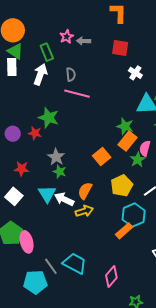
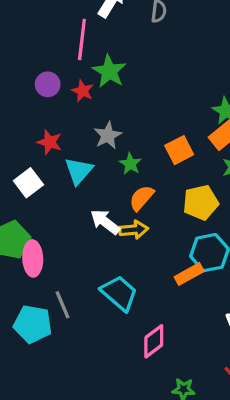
pink line: (77, 94) -> (82, 39), moved, turned 70
green star: (60, 172) -> (130, 164), moved
cyan triangle: (47, 194) -> (79, 171), moved
white arrow: (64, 199) -> (105, 222), moved
cyan trapezoid: (75, 263) -> (119, 293), moved

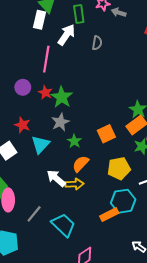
green star: (109, 71) -> (62, 97), moved
gray line: (63, 305) -> (34, 214), moved, turned 60

